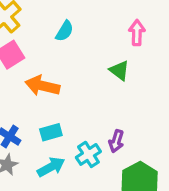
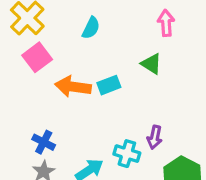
cyan rectangle: (51, 132) -> (109, 85), moved
cyan cross: (88, 154) -> (127, 154), turned -35

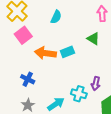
blue cross: (44, 142) -> (28, 79), moved

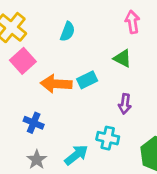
purple arrow: (96, 84) -> (125, 104), moved

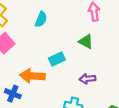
orange arrow: (56, 84) -> (32, 76), moved
purple arrow: (125, 104) -> (87, 79), turned 77

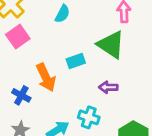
green triangle: (86, 42) -> (111, 45), size x1.6
orange arrow: (32, 76) -> (46, 77), turned -125

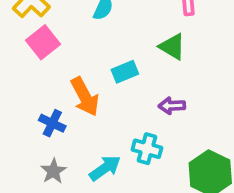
green triangle: (111, 45) -> (172, 47), size x0.7

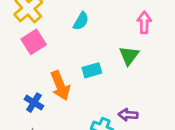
green triangle: (172, 47) -> (129, 56), turned 30
purple arrow: (172, 106) -> (128, 115), moved

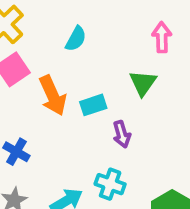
orange arrow: (60, 86) -> (53, 96), moved
purple arrow: (128, 115) -> (122, 134), moved, turned -108

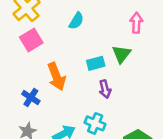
orange arrow: (53, 96) -> (56, 76), moved
cyan rectangle: (93, 105) -> (96, 63), moved

